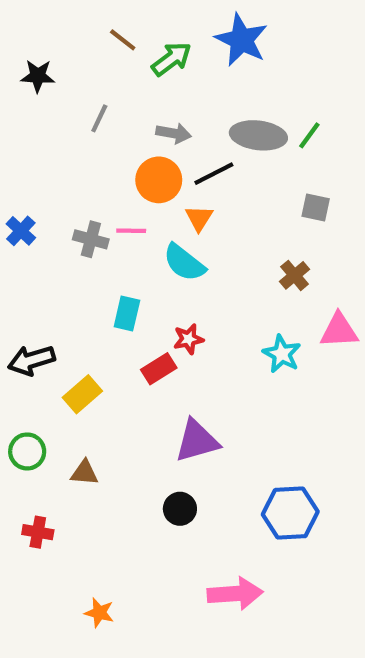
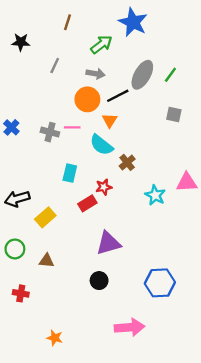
brown line: (123, 40) -> (68, 22), turned 70
green arrow: (171, 59) -> (101, 44), moved
gray ellipse: (258, 135) -> (142, 75), turned -68
brown cross: (294, 275) -> (127, 162), moved

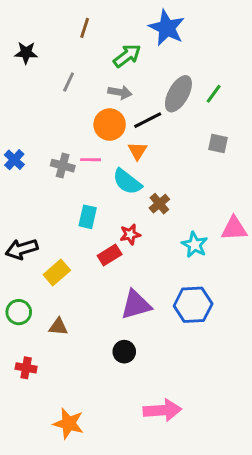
blue hexagon: (160, 283) -> (193, 305), moved
orange star: (55, 338) -> (69, 423), size x1.5

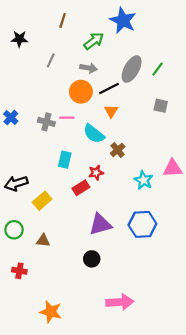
orange triangle: (137, 151) -> (111, 111), moved

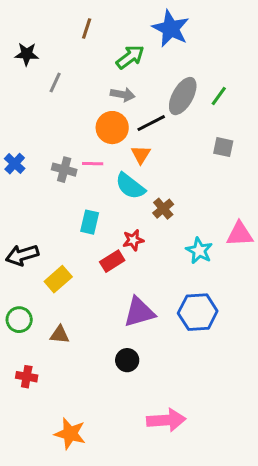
gray line: (51, 60) -> (55, 83), moved
orange triangle: (111, 111) -> (141, 155), moved

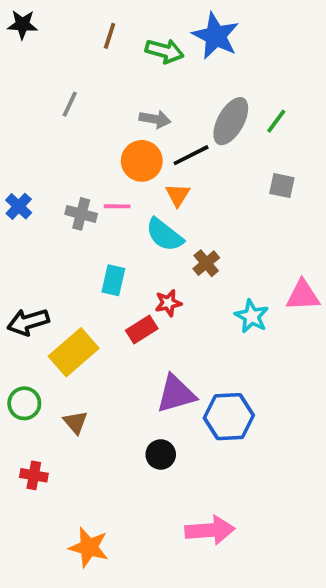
black star: (27, 54) -> (22, 25), moved
green arrow: (130, 57) -> (164, 51), moved, turned 52
yellow rectangle: (58, 279) -> (74, 352), size x1.4
blue hexagon: (198, 312) -> (229, 417), moved
brown triangle: (60, 335) -> (75, 422), turned 45

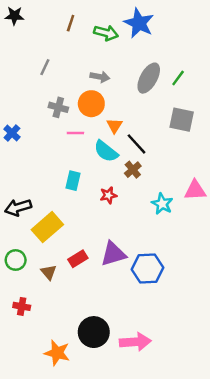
black line: (191, 155) -> (136, 144), moved, turned 75
gray square: (282, 186) -> (182, 120), size x1.5
gray cross: (81, 214) -> (58, 107), moved
red rectangle: (142, 329) -> (78, 259), moved
black circle: (161, 454) -> (94, 332), moved, size x1.6

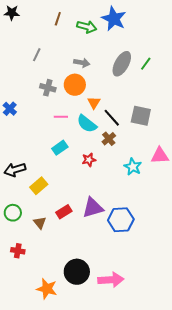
gray square: (182, 120) -> (141, 116), moved
pink line: (75, 133) -> (61, 117), moved
cyan rectangle: (73, 181) -> (60, 148), turned 42
yellow rectangle: (47, 227) -> (39, 186), size x0.7

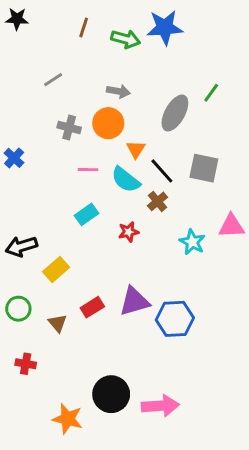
blue star: (114, 19) -> (165, 28), turned -30
gray line: (37, 55) -> (53, 80), turned 32
gray ellipse: (122, 64) -> (175, 113), moved

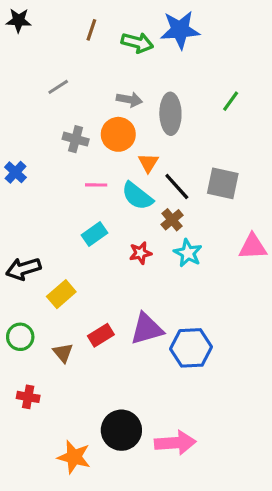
gray ellipse: (175, 113) -> (170, 114), moved, turned -30
cyan star: (192, 242) -> (188, 253), moved

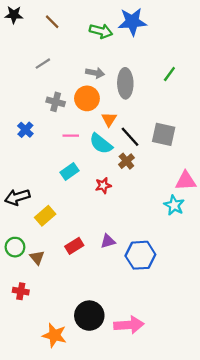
brown line: (91, 30) -> (52, 22), moved, turned -63
blue cross: (15, 172) -> (25, 130), moved
cyan star: (188, 253) -> (174, 205), moved
purple triangle: (147, 329) -> (108, 241), size x0.6
brown triangle: (63, 353) -> (37, 258), moved

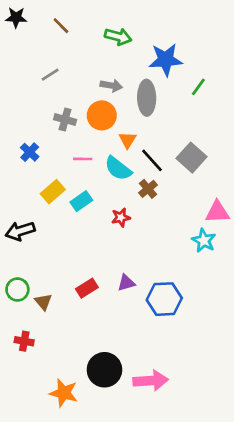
blue star: (132, 22) -> (166, 60), moved
gray square: (164, 134) -> (192, 158), turned 30
yellow rectangle: (45, 216) -> (53, 192), moved

